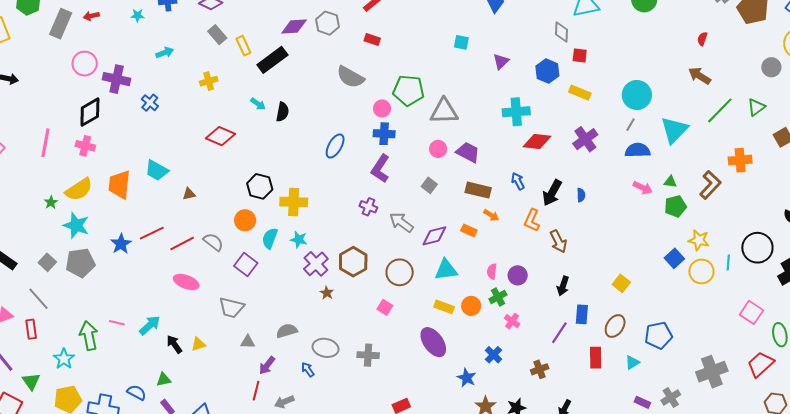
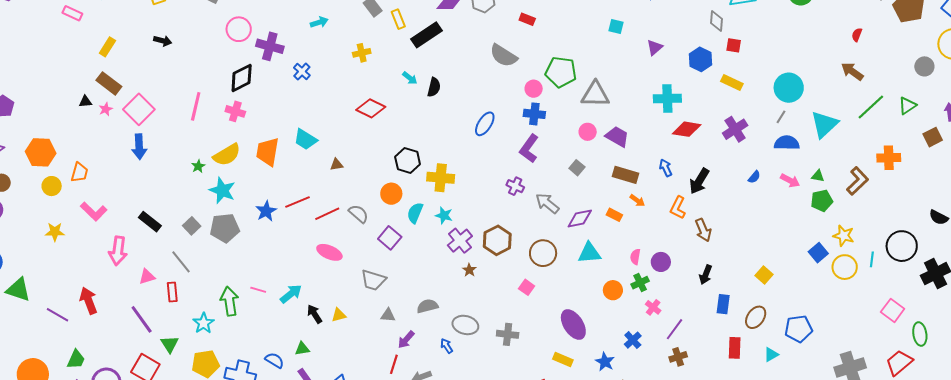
blue semicircle: (581, 195) -> (754, 177), moved, turned 40
yellow rectangle: (444, 307) -> (563, 359), moved
purple line: (559, 333) -> (675, 329), moved

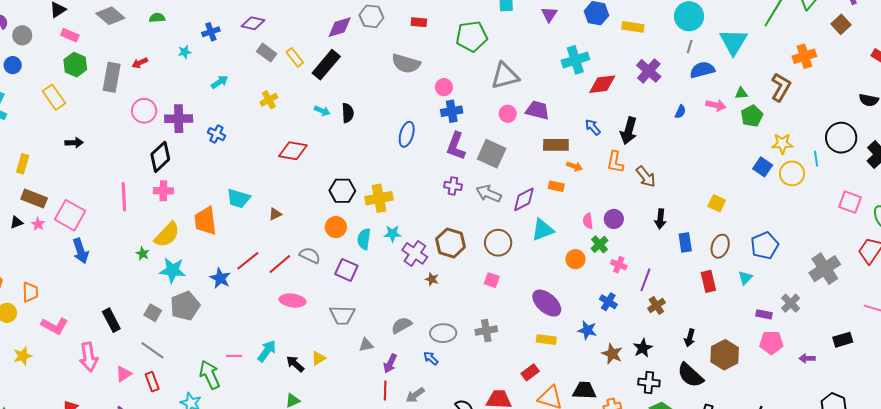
green pentagon: (561, 72) -> (472, 36), moved
gray square: (577, 168) -> (492, 154), moved, size x1.8
black rectangle: (150, 222) -> (111, 320), turned 40

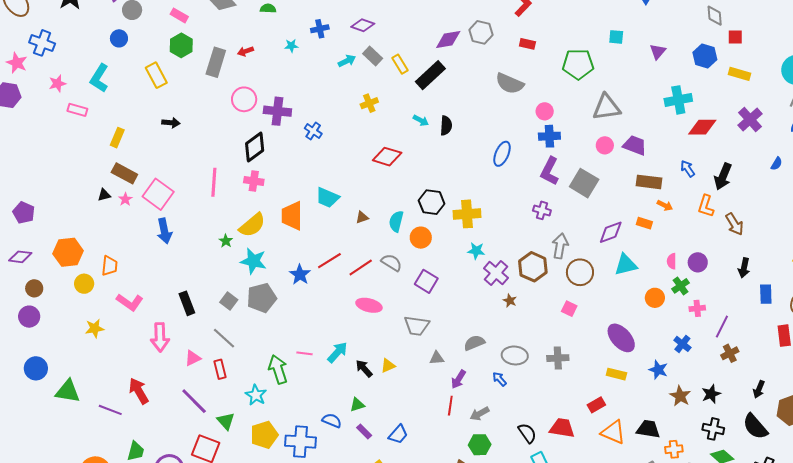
cyan arrow: (220, 82) -> (347, 61), moved
gray arrow: (489, 194) -> (560, 246), moved, turned 70
cyan semicircle: (364, 239) -> (396, 221), moved
pink cross: (619, 265) -> (697, 308), turned -35

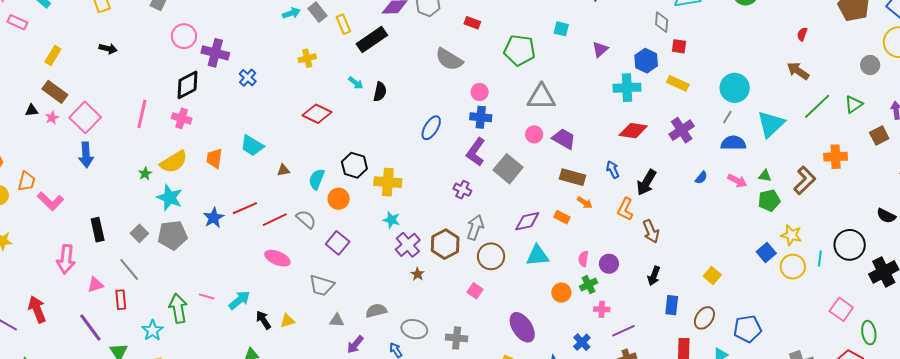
cyan cross: (678, 100) -> (627, 88), moved
orange trapezoid: (292, 216) -> (214, 158), size x0.7
pink L-shape: (130, 302) -> (50, 201), moved
purple line: (722, 327) -> (623, 331), turned 30

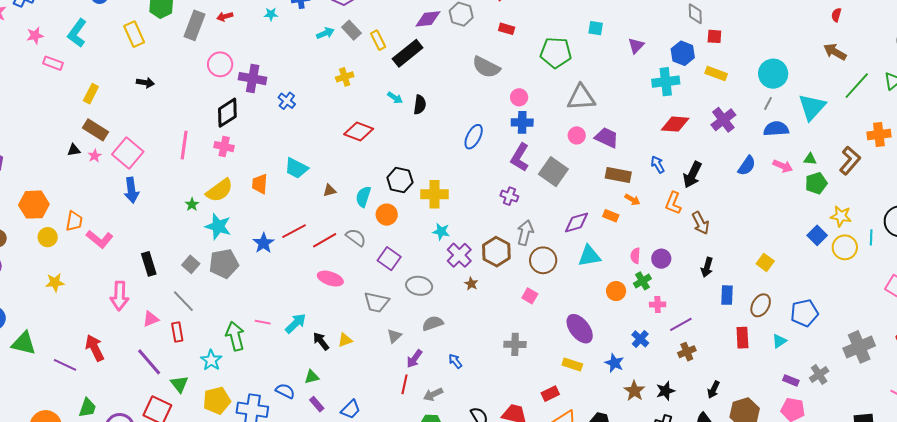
blue semicircle: (701, 178) -> (747, 166), size x1.5
gray triangle: (337, 320) -> (394, 336), turned -42
gray ellipse: (414, 329) -> (419, 286), moved

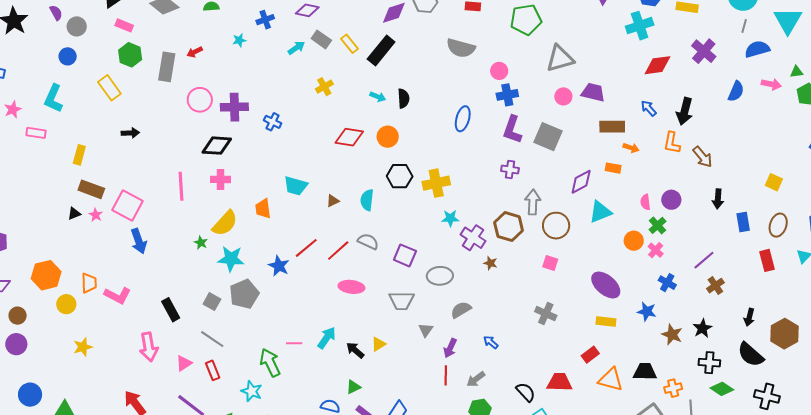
black diamond: (227, 113) -> (217, 146), turned 48
orange circle: (387, 215) -> (388, 137), moved
pink cross: (658, 305) -> (656, 250), moved, turned -35
gray cross: (515, 344) -> (546, 314), turned 35

